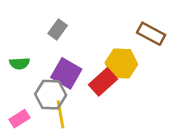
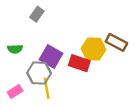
gray rectangle: (58, 29) -> (37, 14), moved
brown rectangle: (151, 34) -> (116, 42), moved
red rectangle: (103, 82) -> (79, 63), turned 60

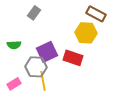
brown rectangle: (116, 42) -> (96, 14), moved
yellow hexagon: (94, 49) -> (86, 33), moved
purple square: (51, 57) -> (47, 52), turned 35

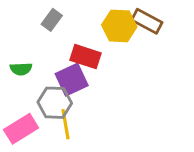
yellow hexagon: (86, 33) -> (119, 26), moved
red rectangle: (73, 58) -> (85, 57), moved
pink rectangle: (14, 84) -> (21, 129), size x1.5

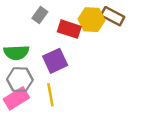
red rectangle: (85, 57) -> (69, 29), moved
green semicircle: (21, 69) -> (16, 53), size x1.5
gray hexagon: (55, 103) -> (20, 80), moved

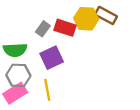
gray rectangle: (40, 15) -> (43, 29), moved

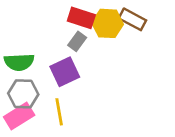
red rectangle: (65, 28) -> (81, 18), moved
gray rectangle: (43, 29) -> (77, 41), moved

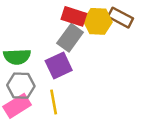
gray rectangle: (77, 41) -> (70, 38), size x1.5

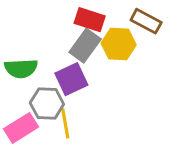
yellow hexagon: (98, 21) -> (119, 44), moved
gray hexagon: (21, 86) -> (47, 104), moved

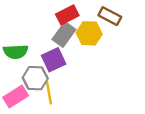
red rectangle: (90, 20) -> (67, 15), turned -45

